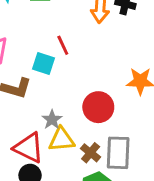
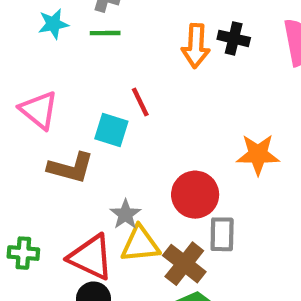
brown cross: (91, 153) -> (184, 264), size x1.4
gray rectangle: (118, 153) -> (222, 234), moved, size x0.7

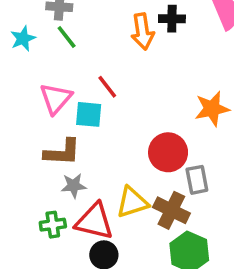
green line: (105, 33) -> (67, 37), turned 65
pink triangle: (39, 110) -> (56, 98), moved, turned 44
gray star: (125, 214) -> (74, 186), moved, turned -30
green cross: (23, 253) -> (53, 225), moved

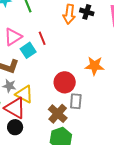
cyan square: (89, 114) -> (28, 50), turned 35
yellow triangle: (132, 202) -> (24, 94), moved, turned 30

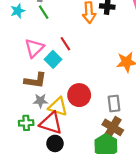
red circle: (65, 82) -> (79, 95), moved
brown cross: (58, 114) -> (113, 127), moved

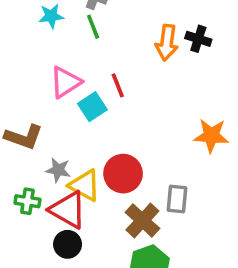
brown L-shape: (35, 80) -> (24, 137), moved
brown cross: (113, 127) -> (142, 220), moved

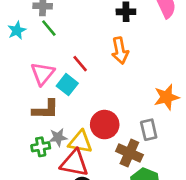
orange arrow: (167, 43) -> (120, 51), moved
orange star: (211, 136) -> (167, 97), moved
brown L-shape: (24, 137) -> (46, 110), moved
green cross: (27, 201) -> (41, 147), moved

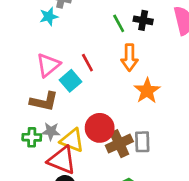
green line: (49, 28) -> (119, 23), moved
cyan star: (17, 30) -> (49, 17), moved
orange star: (167, 97) -> (147, 91), moved, turned -30
brown cross: (129, 153) -> (119, 144), moved, turned 30

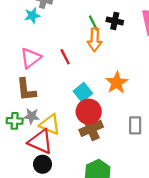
orange arrow: (129, 58) -> (95, 40), moved
cyan square: (70, 81) -> (83, 92), moved
brown L-shape: (44, 101) -> (26, 90), turned 70
red circle: (100, 128) -> (89, 112), moved
gray rectangle: (142, 142) -> (135, 125), moved

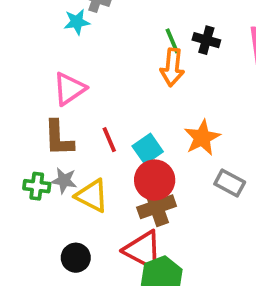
red line: (65, 57) -> (109, 140), moved
gray rectangle: (135, 125) -> (230, 183), moved, turned -66
red triangle: (40, 142) -> (143, 250), moved

